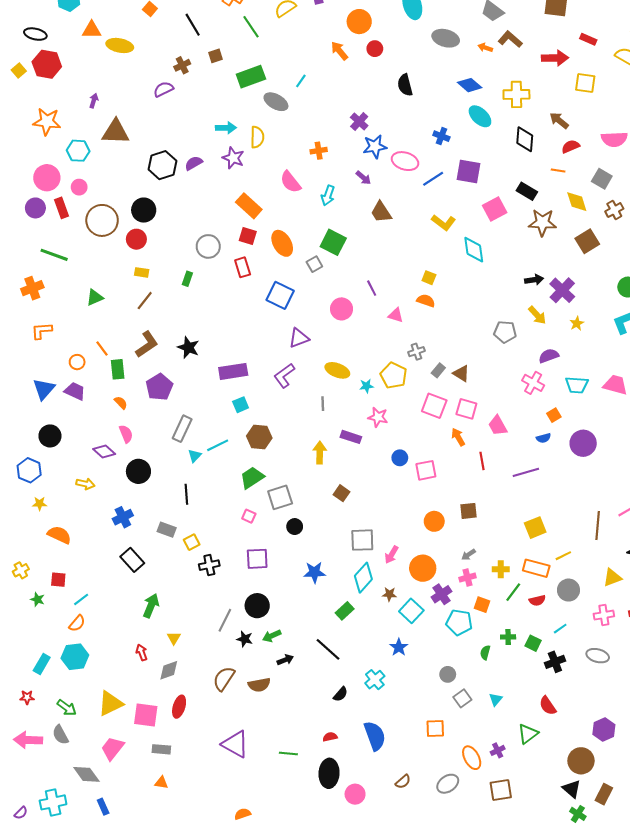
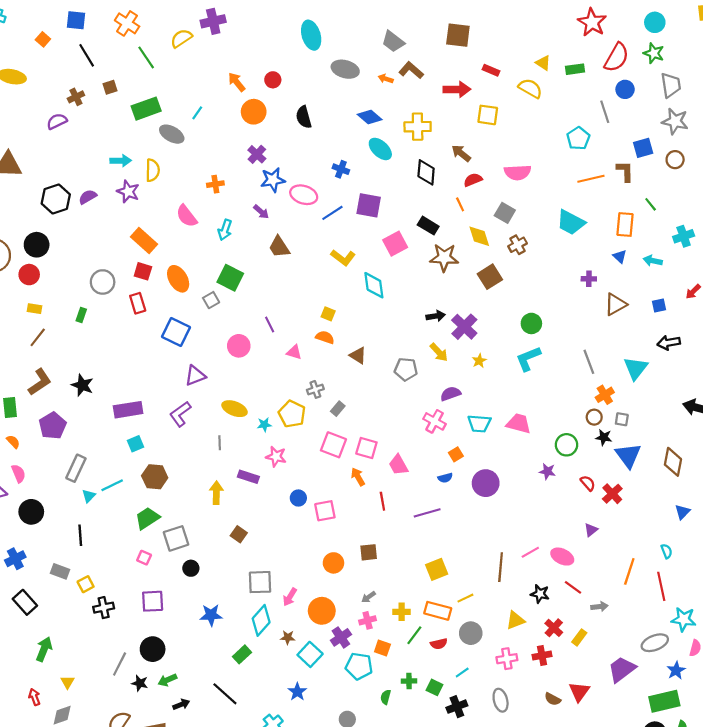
orange circle: (359, 22) -> (254, 112), moved
orange line: (558, 170) -> (460, 204), turned 56
brown triangle: (461, 373) -> (358, 355), moved
gray ellipse: (598, 656) -> (501, 700), turned 60

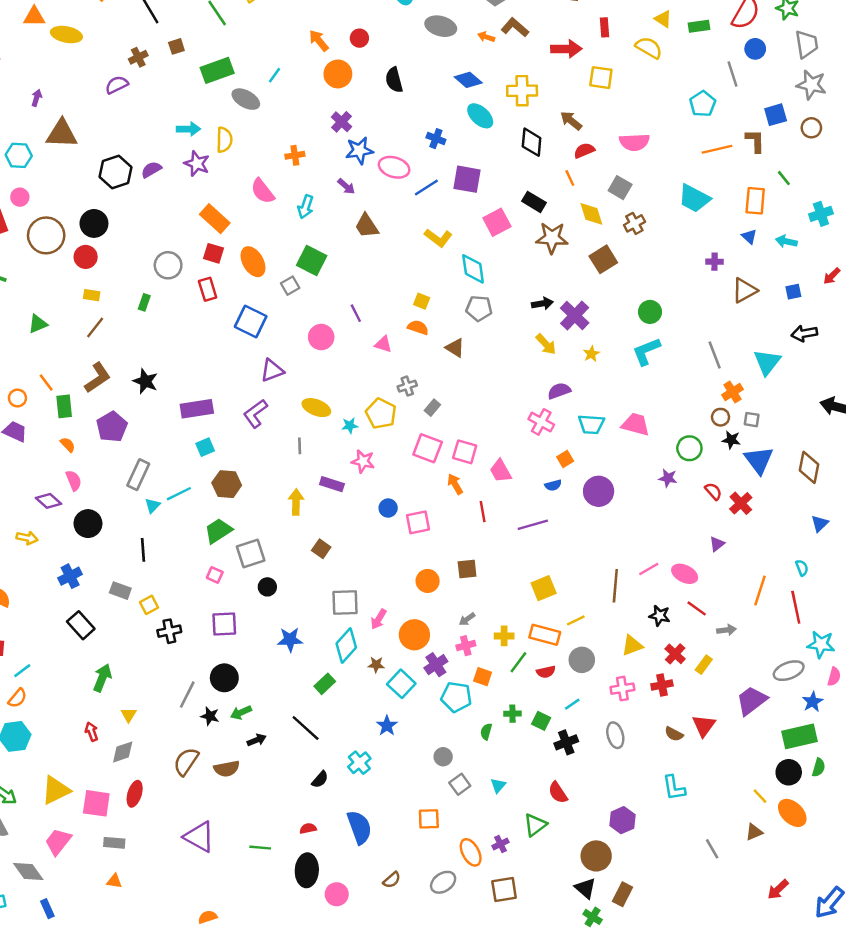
red rectangle: (491, 70) -> (605, 27), turned 63
gray pentagon: (406, 369) -> (479, 308), moved

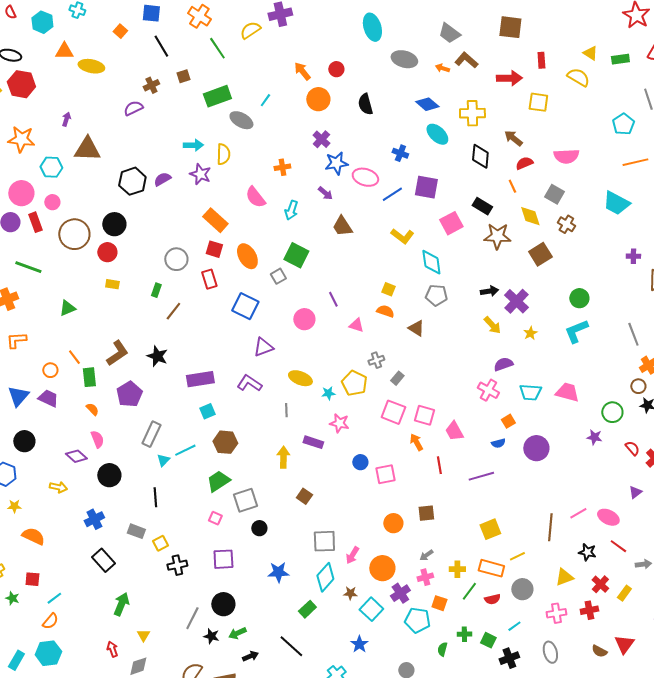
brown cross: (634, 223) -> (566, 224), turned -30
brown line: (95, 327) -> (173, 311), moved
purple L-shape: (255, 414) -> (249, 383), turned 70

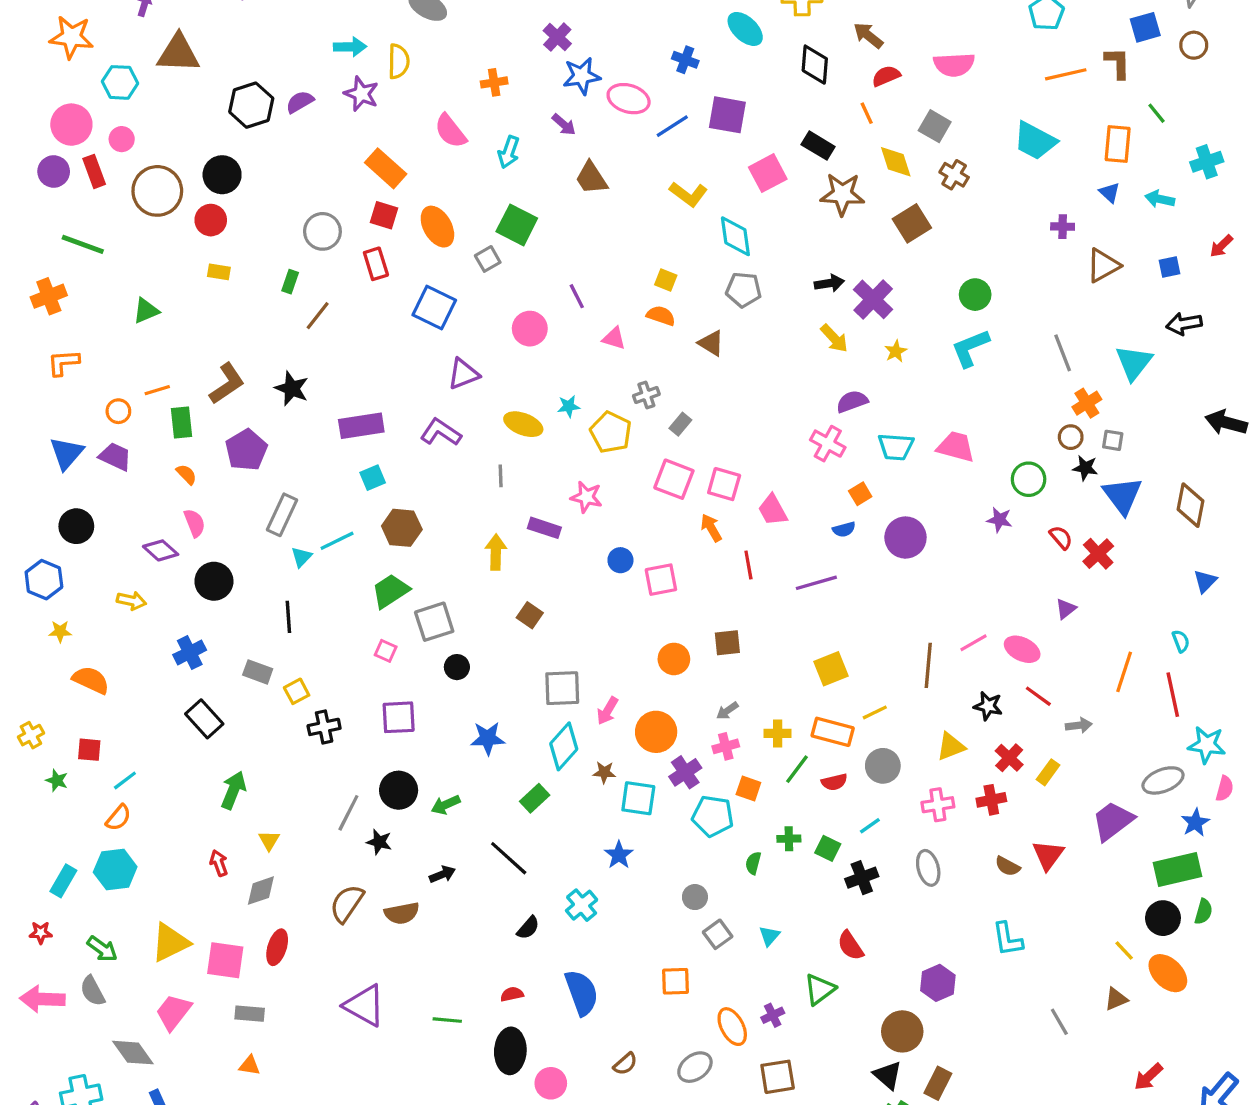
orange line: (74, 357) -> (157, 390), turned -70
cyan star: (328, 393) -> (569, 406), moved
cyan square: (371, 609) -> (638, 798), turned -35
green arrow: (237, 633) -> (446, 805), moved

